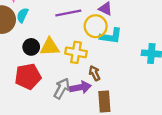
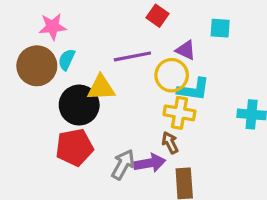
black circle: (31, 47) -> (79, 105), size x1.6
yellow triangle: (50, 47) -> (101, 88), moved
yellow cross: (76, 52) -> (179, 113), moved

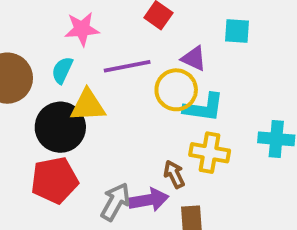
pink star: (52, 27) -> (82, 29), moved
cyan semicircle: (67, 60) -> (62, 70), moved
yellow cross: (179, 113) -> (210, 153), moved

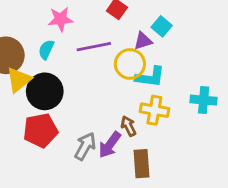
cyan square: (237, 31) -> (162, 26), moved, turned 36
purple triangle: (194, 58) -> (143, 41), turned -42
yellow triangle: (88, 106) -> (19, 80), moved, turned -36
purple arrow: (149, 200) -> (110, 145), turned 136

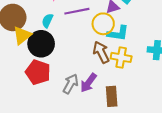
cyan semicircle: (46, 50) -> (47, 21), moved
brown arrow: (128, 126) -> (101, 52), moved, size x1.5
red pentagon: (40, 130) -> (38, 72), turned 30

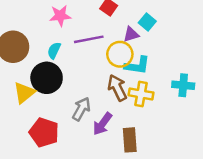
yellow triangle: (22, 35) -> (24, 93), moved
red pentagon: (38, 72) -> (44, 132), moved
gray arrow: (71, 84) -> (81, 109), moved

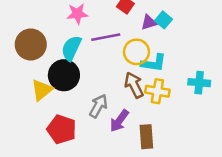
purple triangle: (131, 34) -> (149, 22), moved
cyan semicircle: (54, 51) -> (71, 48), size x1.5

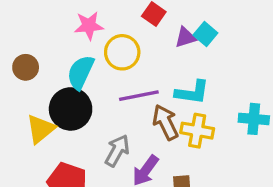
purple line: (106, 37) -> (139, 96), moved
brown circle: (31, 44) -> (26, 67), size x0.6
yellow circle: (136, 52) -> (122, 52), moved

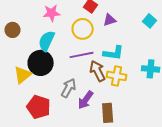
cyan square: (205, 34) -> (150, 21), moved
yellow circle: (122, 52) -> (83, 29), moved
brown circle: (26, 67) -> (13, 30), moved

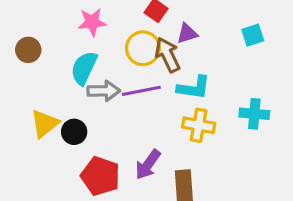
cyan square: (150, 21) -> (253, 35), turned 32
black circle: (41, 63) -> (74, 132), moved, size x0.6
brown arrow: (98, 71) -> (168, 55), moved
gray arrow: (69, 88) -> (104, 91), moved, turned 60
red pentagon: (39, 107) -> (100, 176), moved

